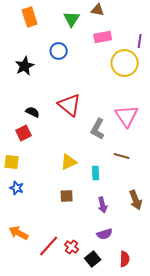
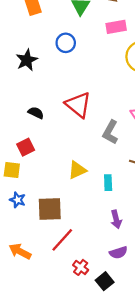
red square: (24, 133) -> (26, 147), moved
brown square: (67, 196) -> (50, 209), moved, size x1.6
red line: (49, 246) -> (62, 240), moved

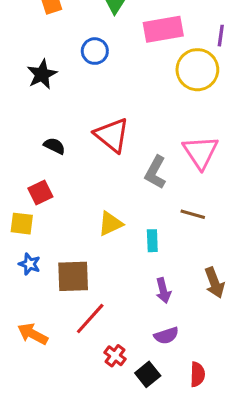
pink rectangle: (116, 27) -> (163, 29), size x1.4

